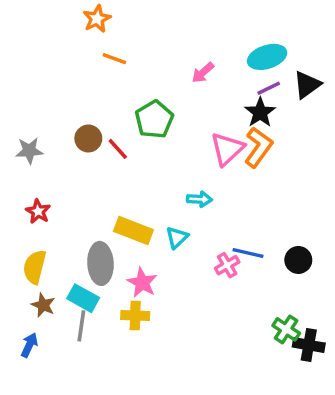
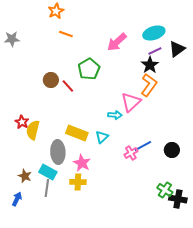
pink arrow: (203, 73) -> (117, 42), size x1.5
pink triangle: (227, 149) -> (131, 102), moved
gray star: (29, 151) -> (12, 39), moved
blue line: (248, 253) -> (143, 146), turned -42
yellow semicircle: (35, 267) -> (33, 130), moved

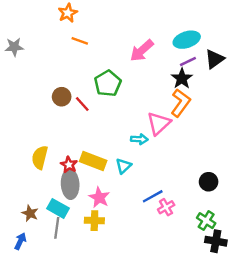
red star: (22, 122) -> (69, 165), moved
blue line: (143, 146) -> (153, 196), moved
pink cross: (131, 153) -> (166, 207), moved
green cross: (165, 190) -> (206, 221), moved

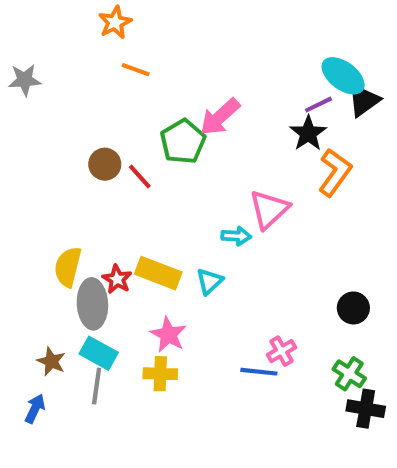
cyan ellipse: (187, 40) -> (343, 76), moved, turned 55
pink arrow: (142, 51) -> (220, 117), moved
orange L-shape: (181, 103) -> (335, 172), moved
gray ellipse: (70, 184) -> (92, 304), moved
blue line: (153, 196) -> (259, 372), moved, turned 35

